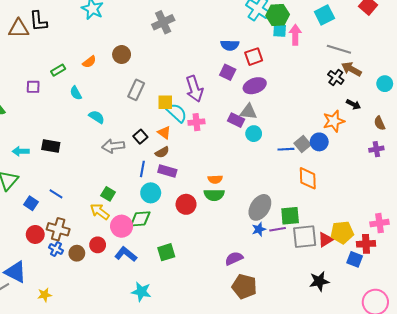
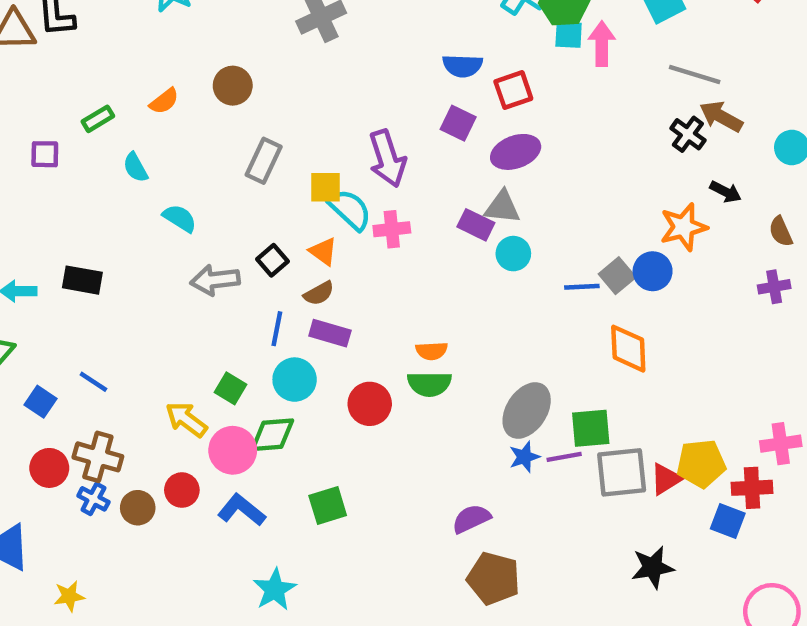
green square: (108, 194) -> (230, 388), moved
cyan star: (141, 292) -> (275, 589), turned 30

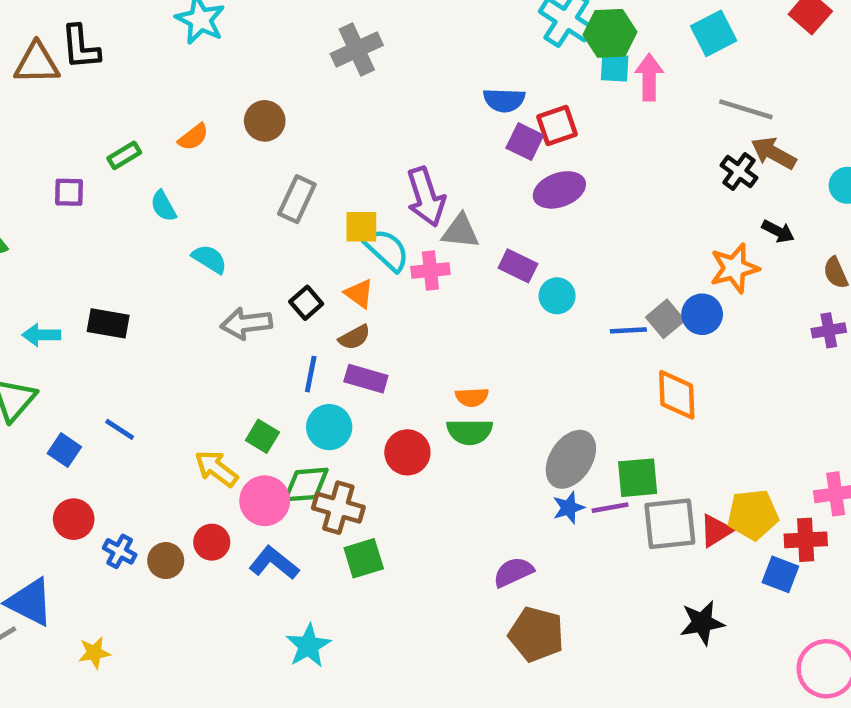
purple square: (458, 123) -> (525, 142), moved
gray triangle: (502, 207) -> (460, 231), moved
brown cross: (98, 457) -> (338, 508), moved

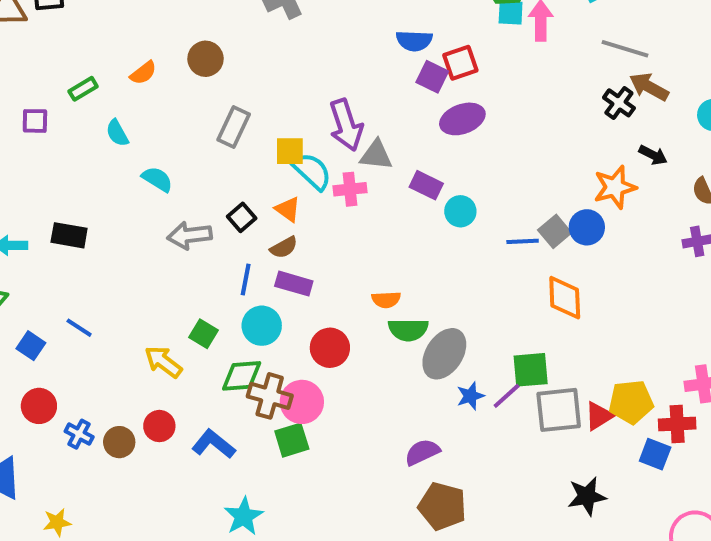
green semicircle: (470, 432) -> (408, 330), moved
gray ellipse: (571, 459) -> (444, 354), moved
pink circle: (265, 501) -> (302, 402), moved
purple line: (610, 508) -> (507, 396), turned -32

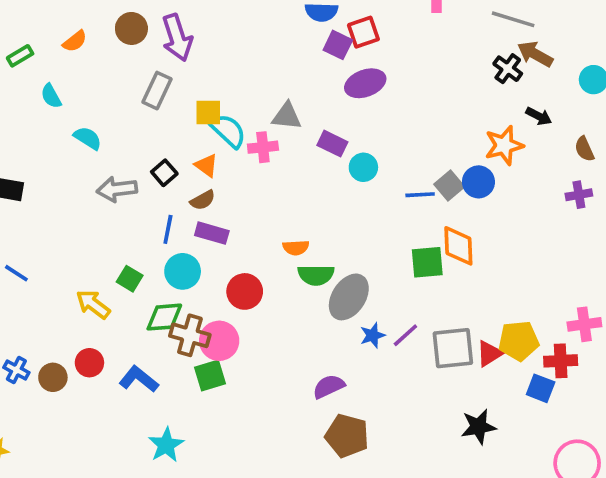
purple arrow: (346, 125) -> (177, 38), moved
green square: (531, 370) -> (427, 262), moved

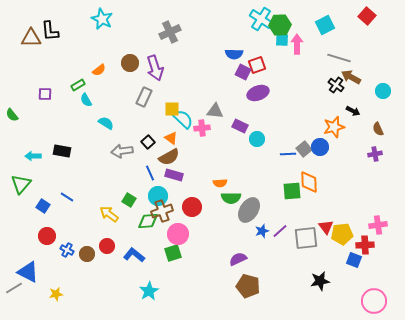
green rectangle: (20, 56) -> (78, 85), moved
brown semicircle: (203, 200) -> (169, 157), size x1.5
blue line: (168, 229) -> (150, 173), turned -35
brown cross: (190, 335) -> (162, 211), moved, turned -35
red triangle: (489, 354) -> (326, 227), moved, turned -35

